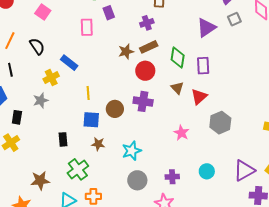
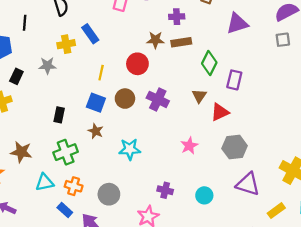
purple cross: (147, 23) -> (177, 17), moved
purple triangle: (206, 28) -> (237, 23), moved
red circle: (145, 71) -> (137, 64), moved
purple triangle: (244, 170) -> (248, 184), moved, turned 30
gray circle: (137, 180) -> (109, 194), moved

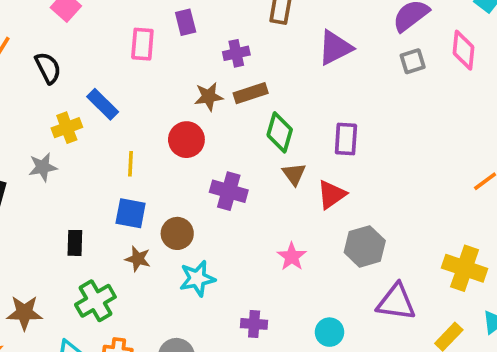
green diamond: (209, 63) -> (280, 132), moved
brown circle: (125, 99) -> (177, 233), moved
purple cross: (165, 190) -> (254, 324), moved

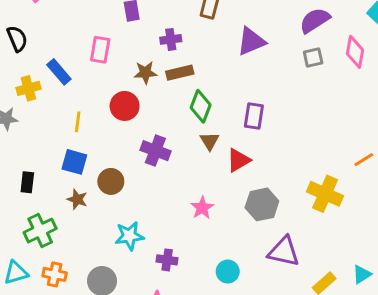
pink rectangle: (142, 44) -> (100, 50), moved
yellow cross: (465, 268) -> (325, 194), moved
cyan star: (197, 279) -> (129, 236), moved

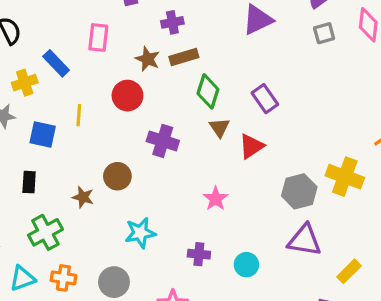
brown star: (145, 73) -> (148, 59), turned 30
purple rectangle: (254, 116) -> (265, 99), turned -40
blue square: (74, 162) -> (43, 134), moved
gray hexagon: (262, 204) -> (299, 191), moved
purple cross: (167, 260) -> (199, 254), moved

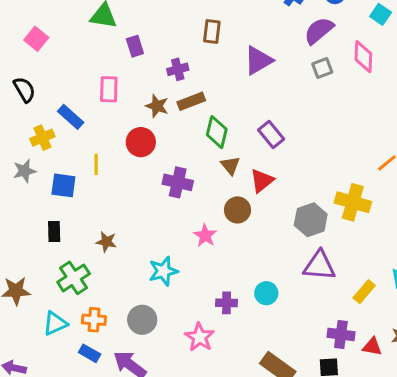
brown circle: (117, 176) -> (238, 210), moved
pink star: (216, 199) -> (205, 236), moved
purple cross: (199, 254) -> (227, 303), moved

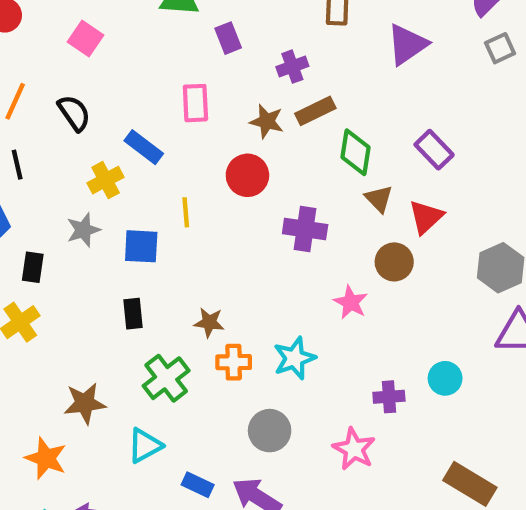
orange cross: (94, 320) -> (234, 362), moved

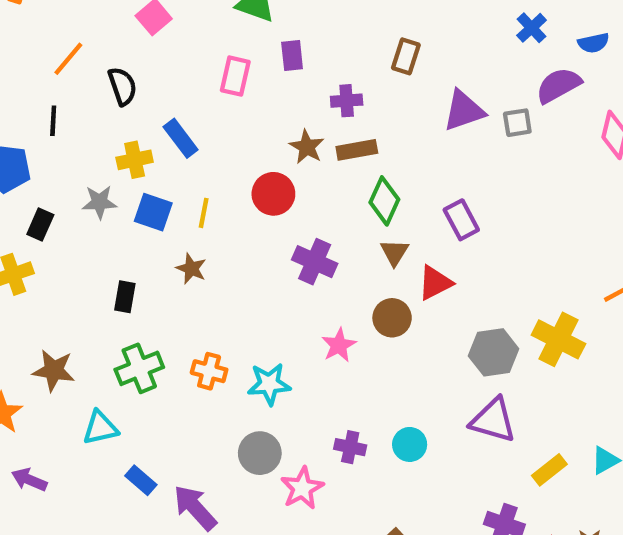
gray square: (500, 48) -> (517, 123), moved
pink rectangle: (195, 103) -> (235, 76), moved
blue square: (141, 246) -> (153, 212), moved
brown star: (209, 322) -> (191, 269), moved
gray circle: (270, 431) -> (260, 453), moved

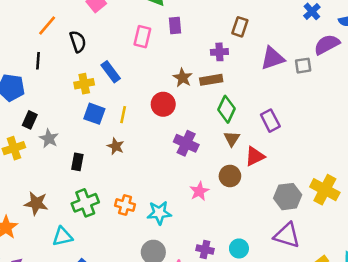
purple cross: (347, 101) -> (219, 52), moved
gray star: (100, 202) -> (49, 138), moved, turned 30

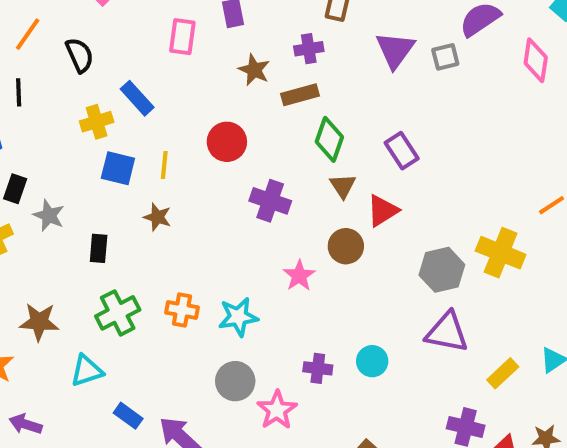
purple triangle: (273, 58) -> (395, 50), turned -30
brown star: (183, 78) -> (254, 70), moved

